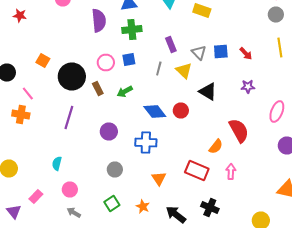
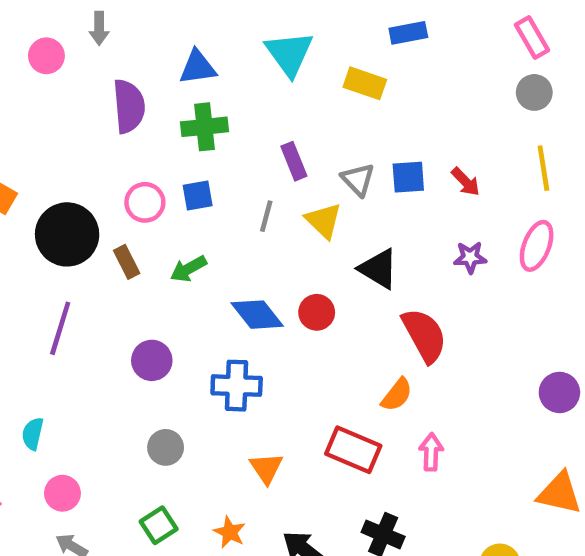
pink ellipse: (277, 112) -> (537, 246), moved
red semicircle: (239, 130) -> (424, 335), moved

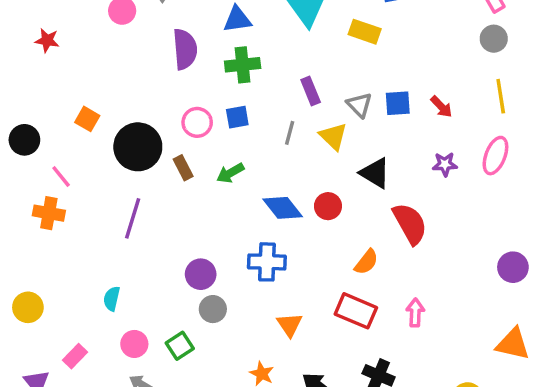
purple circle: (152, 360) -> (201, 274), moved
orange semicircle: (397, 395) -> (366, 262), moved
green square: (159, 525) -> (180, 346), moved

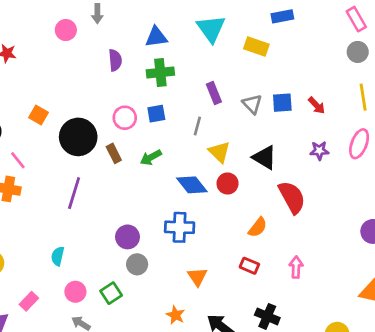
purple semicircle: (185, 49) -> (115, 60), size x0.7
yellow triangle: (333, 136) -> (219, 152), moved
red rectangle: (356, 311) -> (249, 266), size x0.6

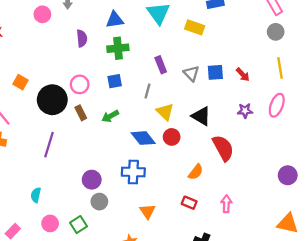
pink circle: (125, 118) -> (80, 84), moved

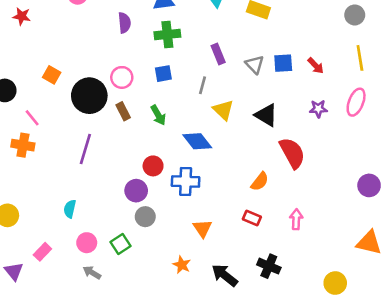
green arrow: (110, 116) -> (158, 115), turned -91
red circle: (172, 137) -> (153, 166), moved

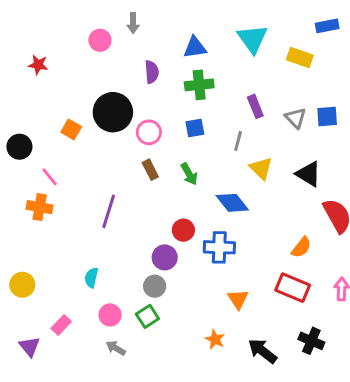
black circle: (89, 96) -> (113, 112), moved
gray circle: (145, 217) -> (155, 286), moved
red rectangle: (252, 218) -> (293, 288), size x1.6

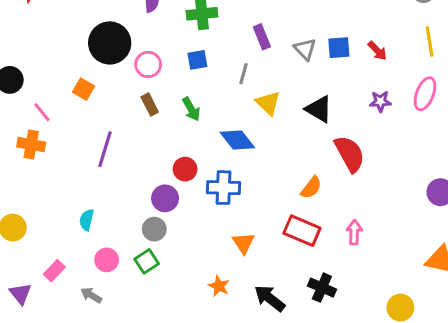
orange square: (71, 129) -> (84, 89), moved
gray arrow: (116, 348) -> (91, 295), moved

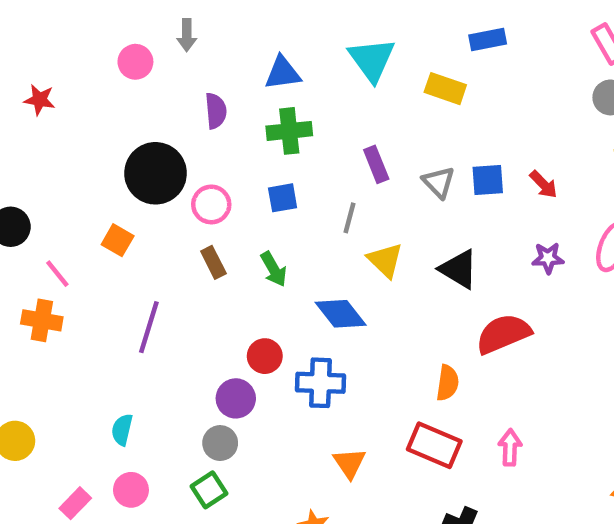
red semicircle: (350, 154) -> (503, 334), turned -84
orange semicircle: (311, 188) -> (448, 383), turned -30
pink circle: (107, 260) -> (131, 490), moved

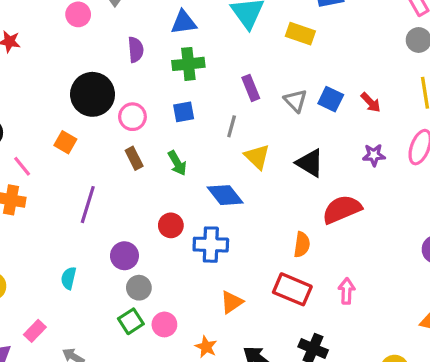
blue square: (488, 180) -> (331, 99), turned 30
purple circle: (236, 398) -> (124, 256), moved
orange triangle: (349, 463) -> (232, 302), turned 30
pink circle: (131, 490) -> (164, 324), moved

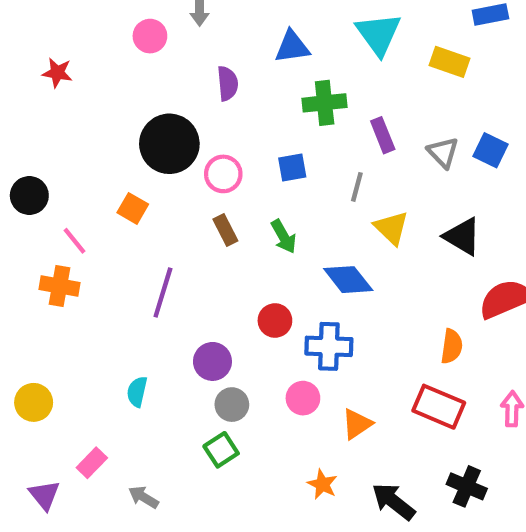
green cross: (188, 64) -> (325, 103), moved
pink circle: (164, 324) -> (303, 398), moved

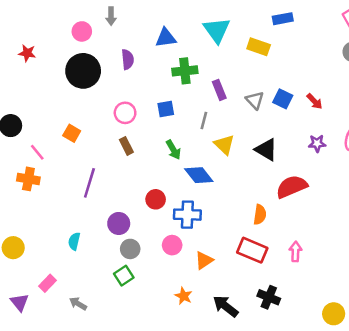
black circle: (169, 144) -> (83, 71), moved
green arrow: (284, 236) -> (173, 150), moved

